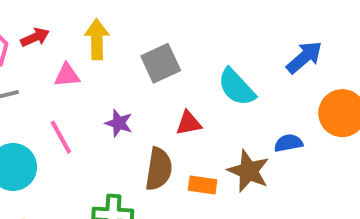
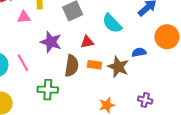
purple star: (119, 123) -> (51, 42), size x1.5
pink line: (61, 137) -> (23, 63), moved
orange rectangle: (203, 185) -> (94, 65), moved

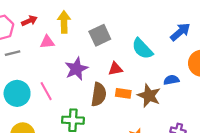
purple star: (51, 42) -> (76, 69), turned 30

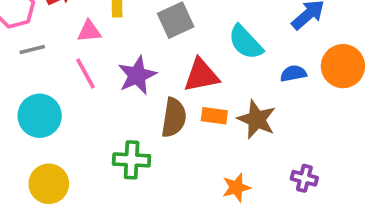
red triangle: (115, 69) -> (201, 75), size x1.5
blue semicircle: (171, 80) -> (293, 73), moved
pink line: (46, 91) -> (86, 73), moved

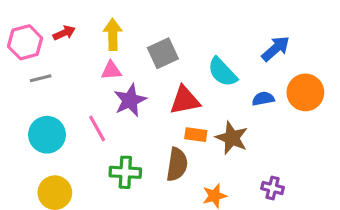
pink triangle: (89, 31) -> (111, 70), moved
pink line: (86, 73) -> (97, 128), moved
brown semicircle: (174, 118) -> (177, 164), moved

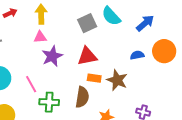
gray square: (163, 53) -> (87, 23), moved
cyan semicircle: (222, 72) -> (111, 16), moved
pink line: (97, 128) -> (31, 84), moved

